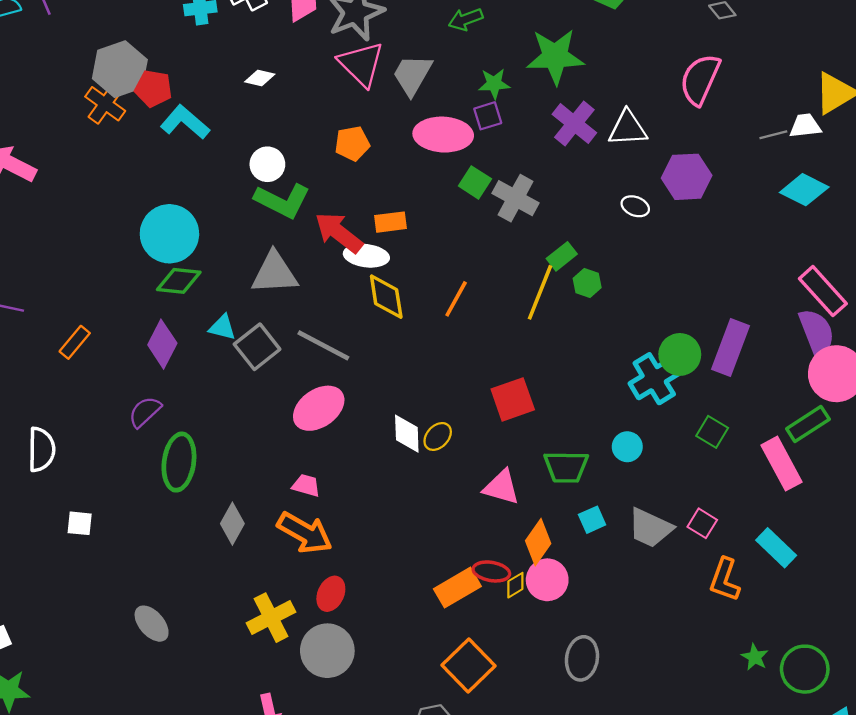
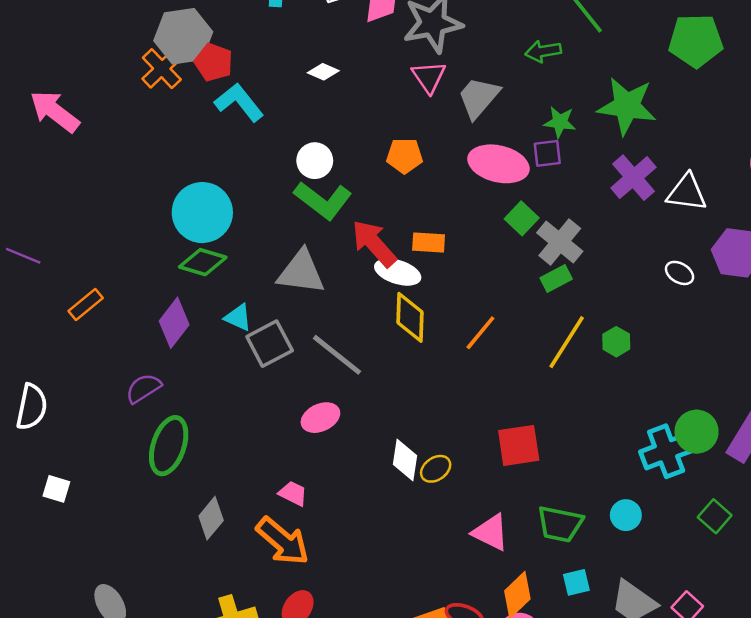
pink triangle: (361, 64) -> (429, 77), size x0.7
green rectangle: (562, 256) -> (556, 279), moved
pink ellipse: (319, 408) -> (320, 418), size x0.7

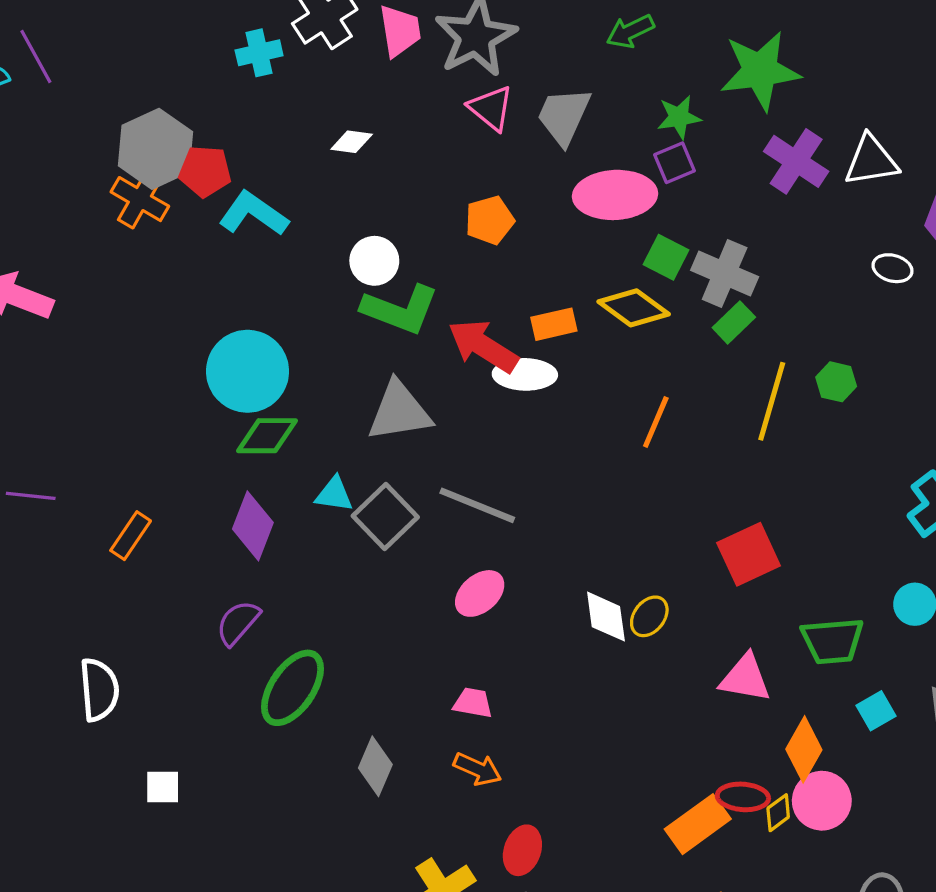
yellow diamond: (410, 317) -> (634, 308), moved, turned -39
green ellipse: (169, 446) -> (293, 688), turned 32
orange arrow: (283, 541) -> (478, 769), size x0.6

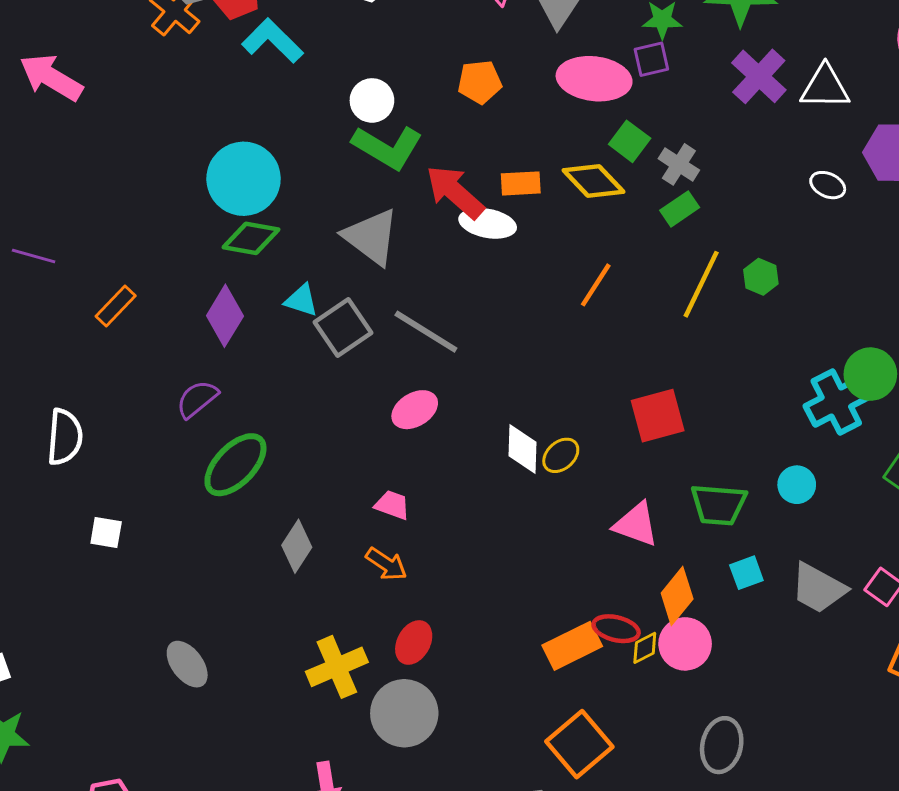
gray cross: (725, 273) -> (679, 164), size x0.7
gray triangle: (399, 411) -> (371, 237), turned 36

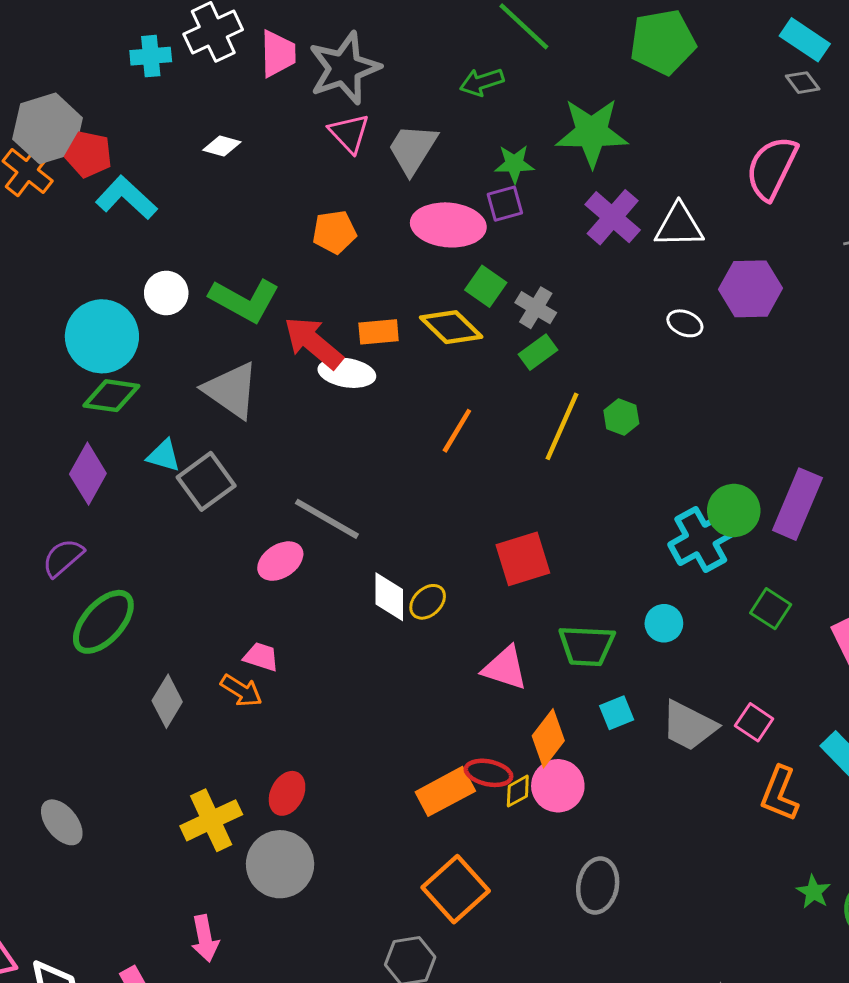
white circle: (372, 100) -> (166, 293), moved
gray line: (426, 332) -> (327, 519), moved
orange arrow: (386, 564) -> (241, 691), moved

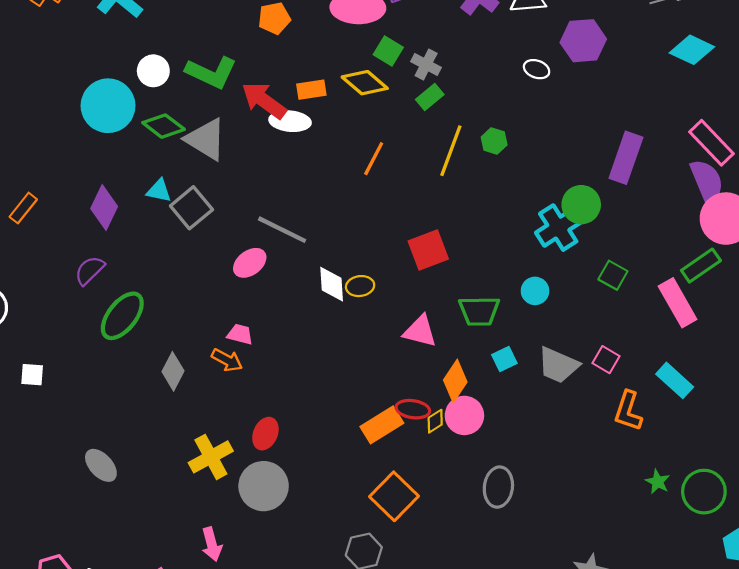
green diamond: (111, 396) -> (164, 126), moved, turned 33
purple rectangle: (797, 504) -> (626, 158), moved
yellow ellipse: (428, 602) -> (360, 286), turned 40

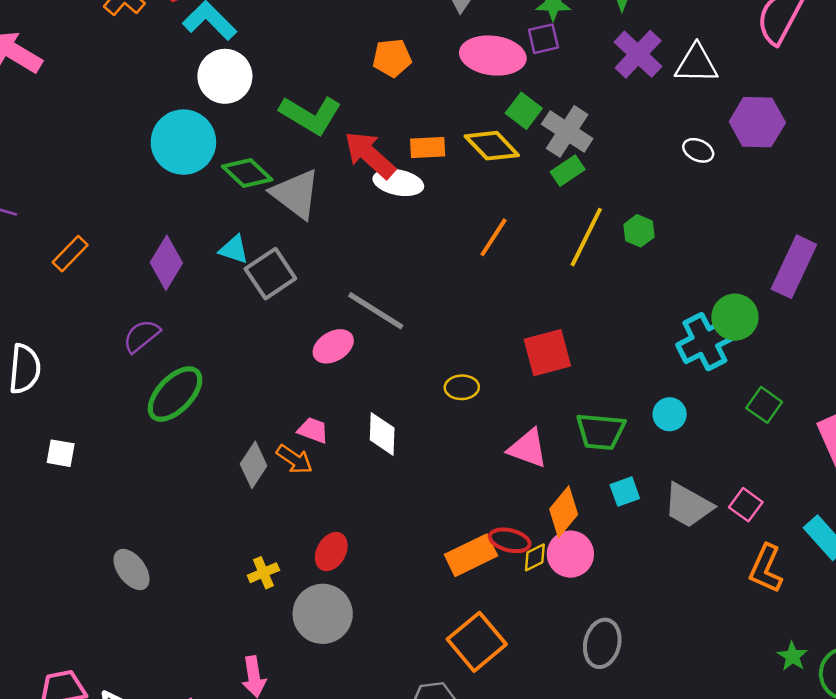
gray cross: (426, 65) -> (567, 131), size x1.4
white circle: (153, 71) -> (225, 76), moved, size x1.4
white diamond: (332, 284) -> (382, 434), moved
gray diamond: (173, 371) -> (254, 465), moved
yellow cross: (211, 457) -> (263, 573), size x0.6

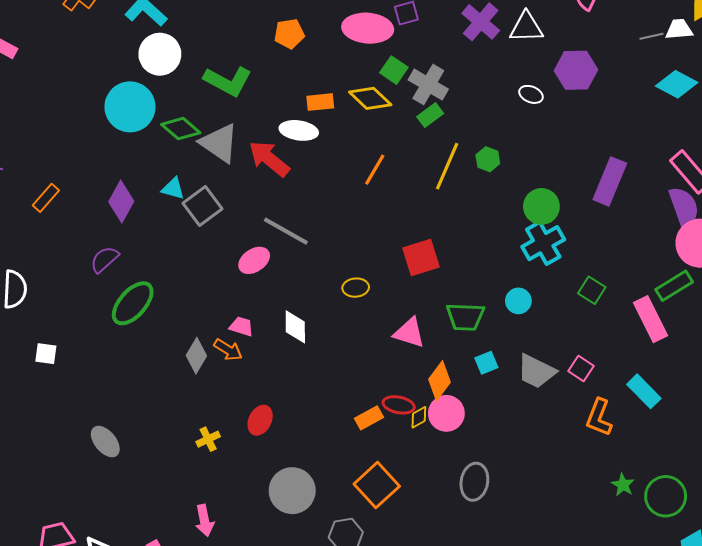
red arrow: (370, 155) -> (269, 159), moved
green circle: (735, 317) -> (541, 206), moved
orange rectangle: (471, 555) -> (369, 418), size x0.7
gray circle: (323, 614) -> (292, 491), moved

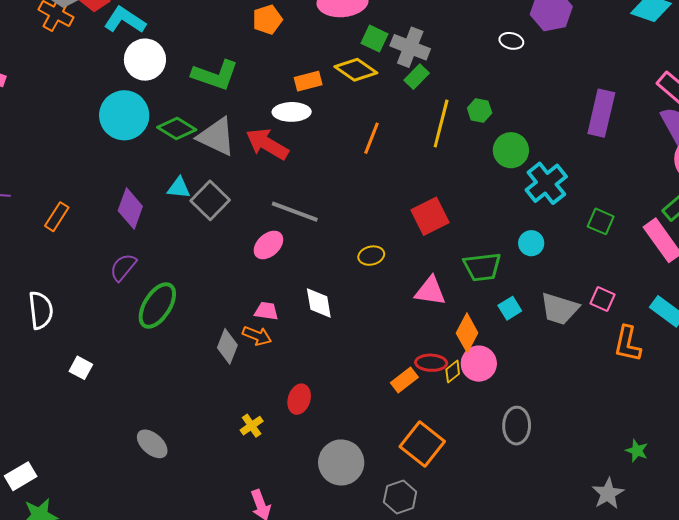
green circle: (541, 206) -> (511, 150), moved
white square: (46, 354) -> (81, 368), turned 30
green star: (623, 485) -> (637, 451), moved

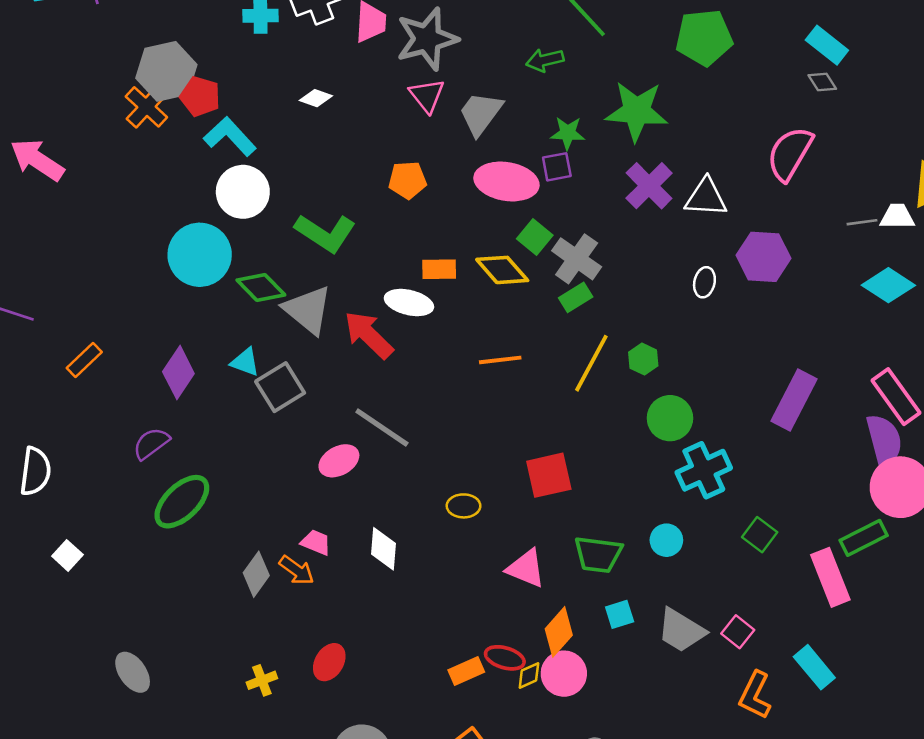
white ellipse: (511, 41) -> (704, 282), turned 75
orange line: (371, 138) -> (500, 360), turned 48

